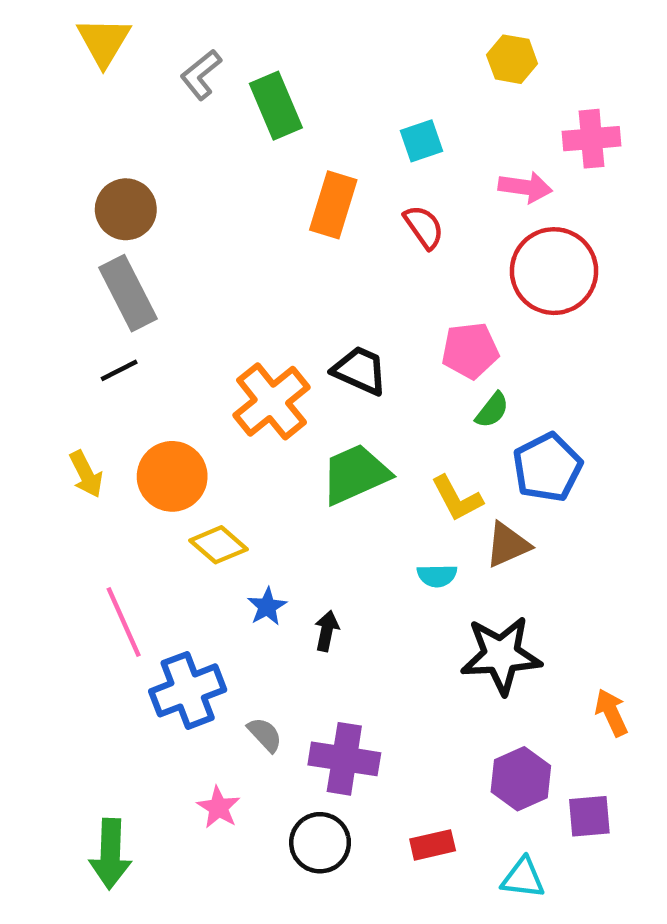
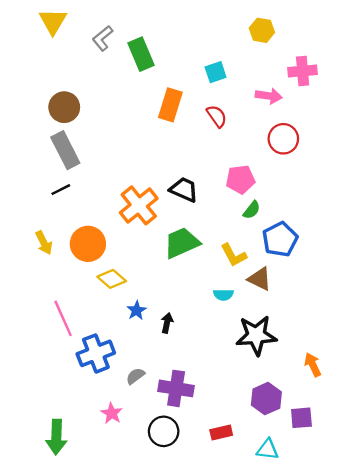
red circle: (554, 271) -> (283, 139), size x0.7
brown triangle: (508, 545) -> (260, 279), turned 50
gray semicircle: (265, 735) -> (135, 376), turned -84

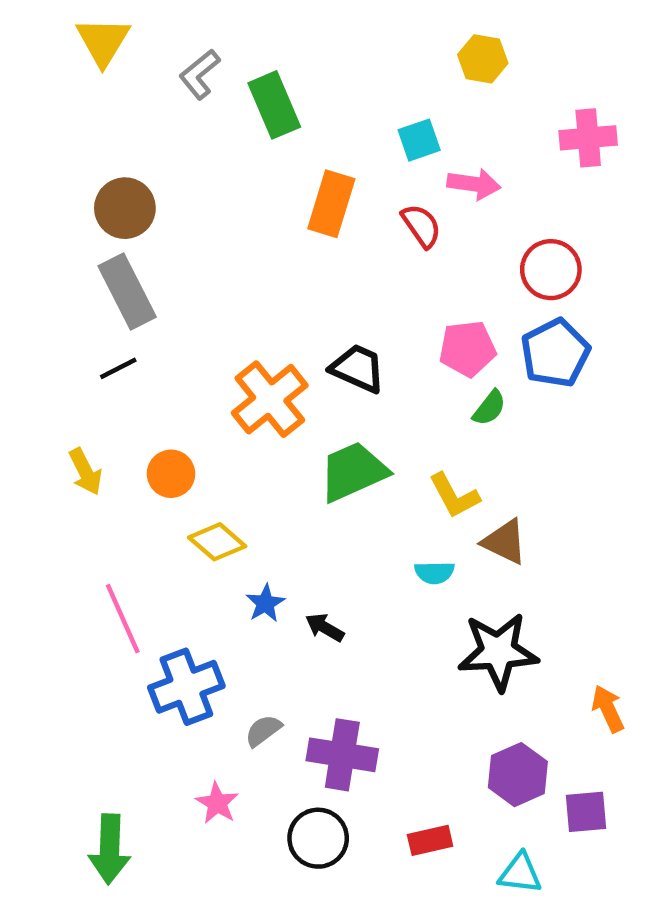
yellow hexagon: (262, 30) -> (483, 59), moved
pink arrow: (269, 96) -> (474, 184), moved
blue pentagon: (280, 239) -> (555, 353), moved
orange circle: (88, 244) -> (171, 474), size x0.7
black arrow: (167, 323) -> (325, 627), turned -72

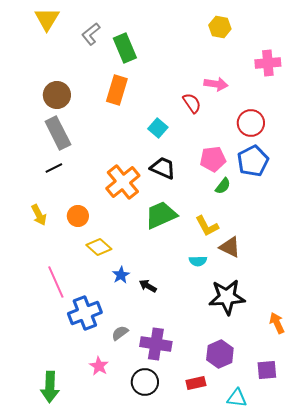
cyan square: (419, 140) -> (158, 128), moved, turned -30
orange rectangle: (331, 204) -> (117, 90), moved
purple hexagon: (518, 775) -> (220, 354), moved

